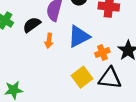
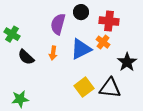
black semicircle: (32, 25) -> (26, 57), moved, turned -102
orange cross: (102, 53) -> (103, 42), moved, turned -32

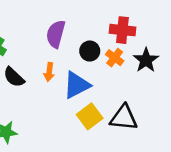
black circle: (81, 12) -> (90, 51), moved
blue triangle: (81, 49) -> (77, 85), moved
black star: (127, 62) -> (146, 60), moved

